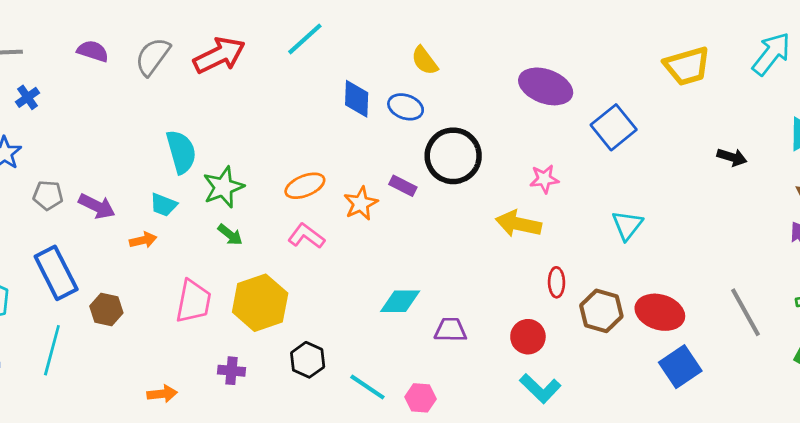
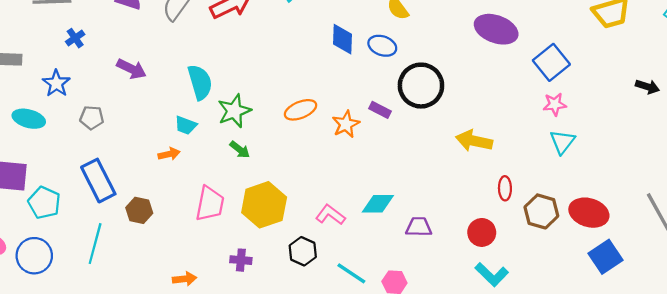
pink star: (544, 179) -> (555, 104), moved
purple arrow: (97, 206) -> (131, 69), moved
pink L-shape: (306, 236) -> (330, 215), moved

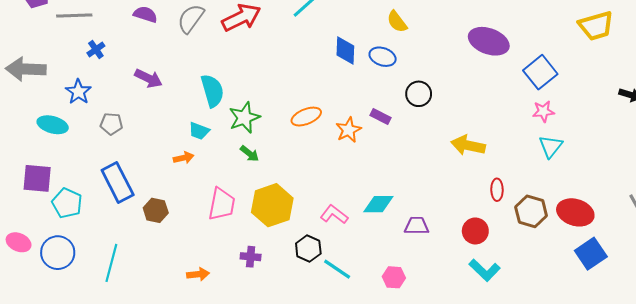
black circle: (421, 86) -> (419, 94), size x0.6
cyan line: (95, 244) -> (111, 263), moved
cyan line: (351, 273) -> (337, 269), moved

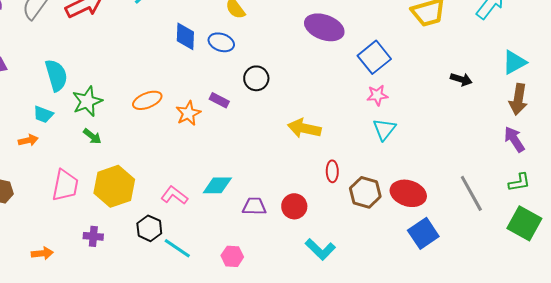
red circle: (475, 231) -> (294, 206), moved

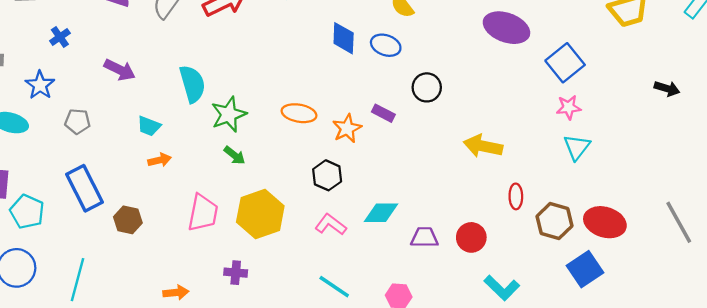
orange ellipse: (147, 100) -> (299, 113), turned 32
cyan trapezoid: (43, 114) -> (149, 126), moved
black hexagon: (149, 228) -> (327, 175), moved
blue square: (423, 233) -> (585, 269), moved

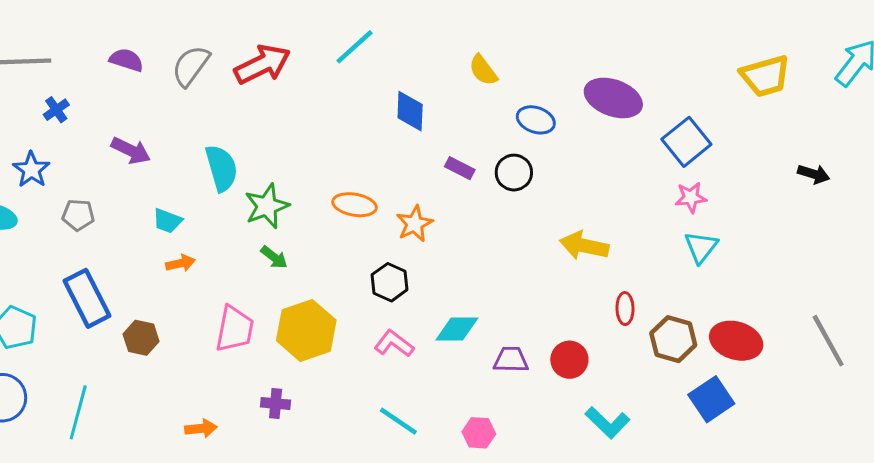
blue ellipse: (386, 45) -> (536, 120), moved
purple rectangle: (383, 113) -> (460, 168), moved

